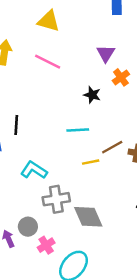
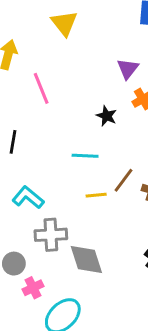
yellow triangle: (49, 21) -> (64, 23), turned 30
pink line: (48, 62) -> (41, 88), moved, turned 35
brown line: (112, 147) -> (124, 180), turned -30

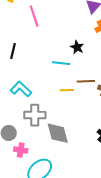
black star: (107, 116) -> (77, 47), moved
brown line: (124, 180) -> (86, 81), turned 48
pink cross: (33, 288) -> (21, 150), turned 32

